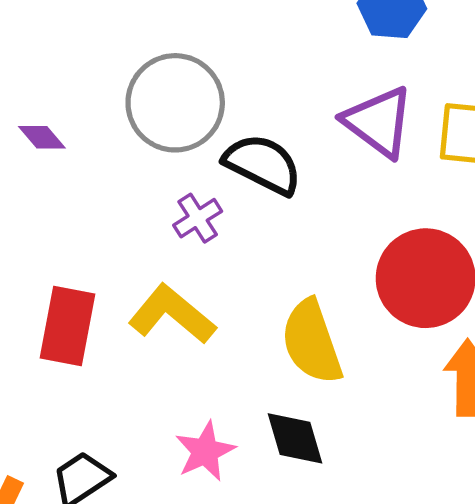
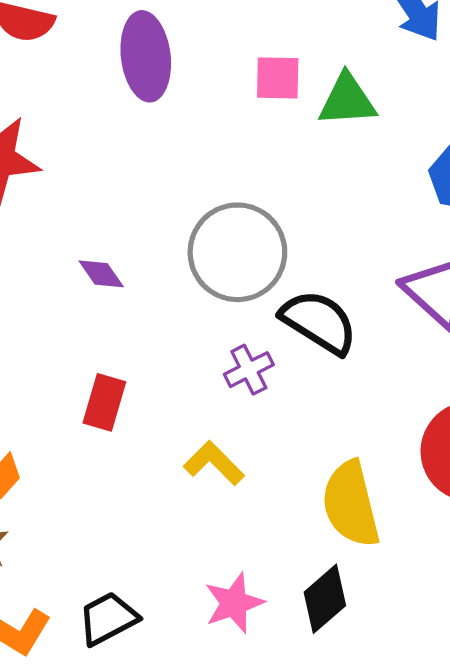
yellow L-shape: (172, 314) -> (214, 463), size x0.7
red rectangle: (67, 326) -> (104, 402), moved, size x0.7
black diamond: (295, 438) -> (325, 599), turned 60

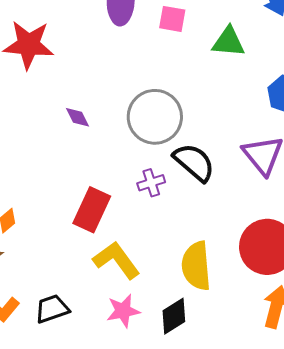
pink square: (278, 78) -> (172, 19), moved
red rectangle: (104, 402) -> (92, 210), moved, size x1.4
yellow L-shape: (214, 463) -> (116, 260), moved, size x1.4

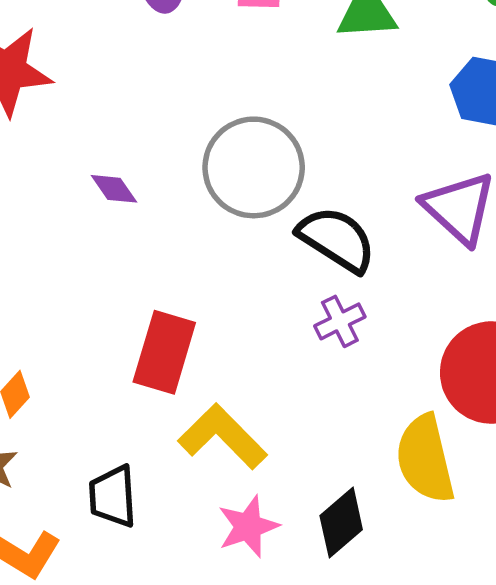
purple cross: (151, 183) -> (340, 321), moved
yellow semicircle: (196, 266) -> (425, 459), moved
black trapezoid: (52, 309) -> (113, 496), moved, turned -66

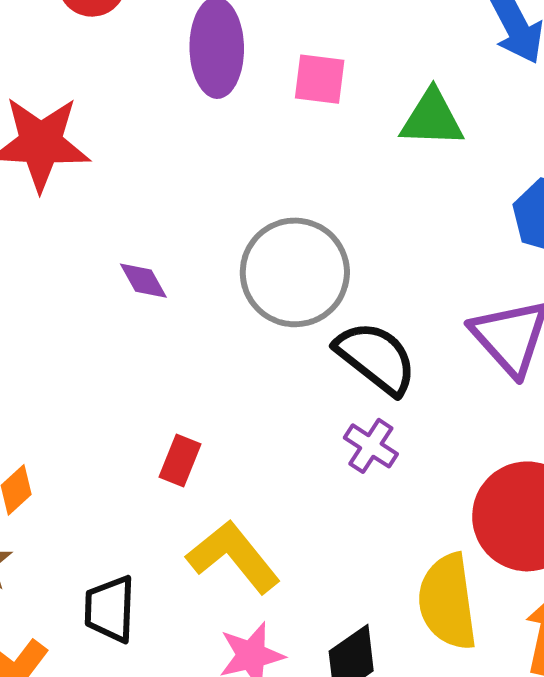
purple cross: (340, 321) -> (371, 446), turned -36
red rectangle: (164, 352) -> (180, 461), size x0.6

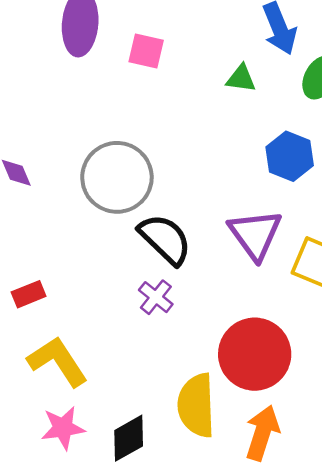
green triangle: (432, 119) -> (241, 79), moved, size x0.7
red rectangle: (180, 461) -> (29, 294), turned 40

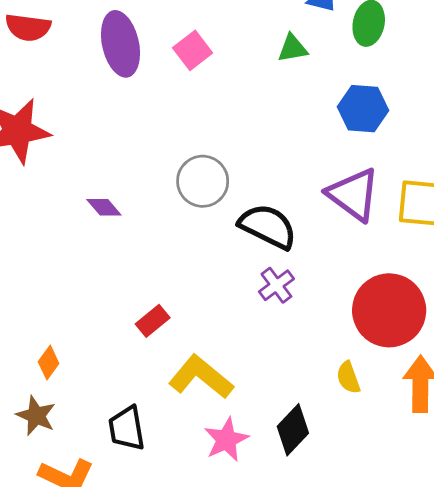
pink square: (146, 51) -> (193, 50), turned -33
gray circle: (117, 177) -> (203, 181), size x0.7
purple cross: (156, 297) -> (276, 285), turned 32
yellow semicircle: (196, 405) -> (348, 377), size x0.5

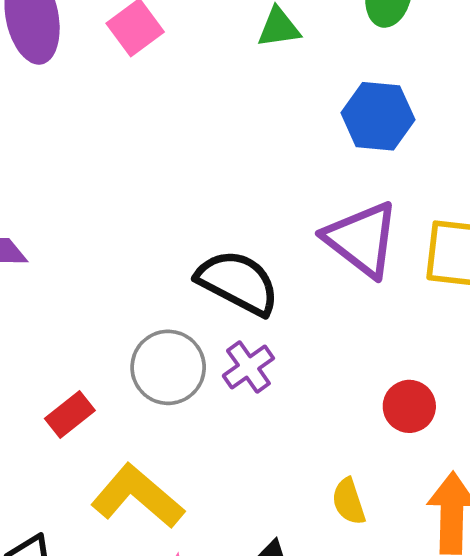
gray circle: (203, 181) -> (168, 367), moved
red circle: (389, 310) -> (409, 406), size x0.5

